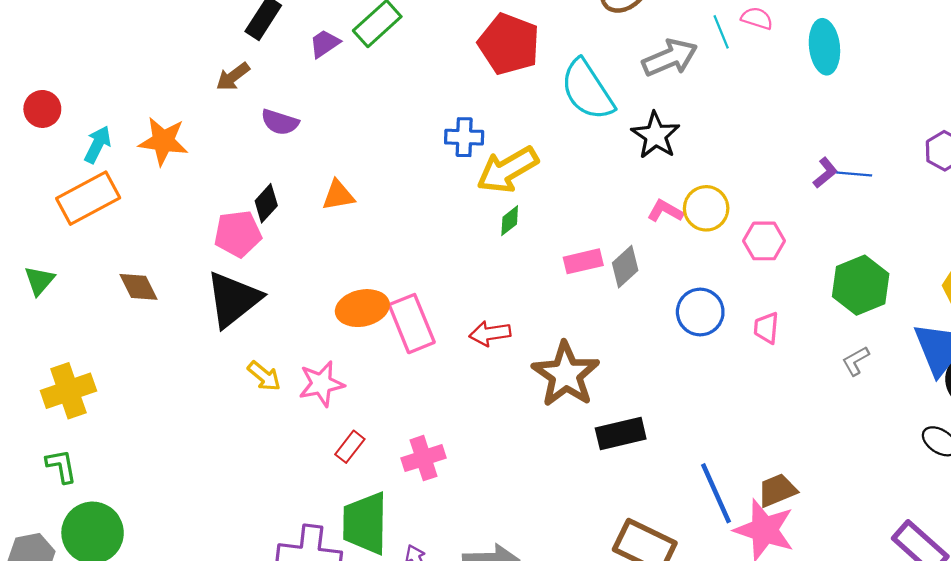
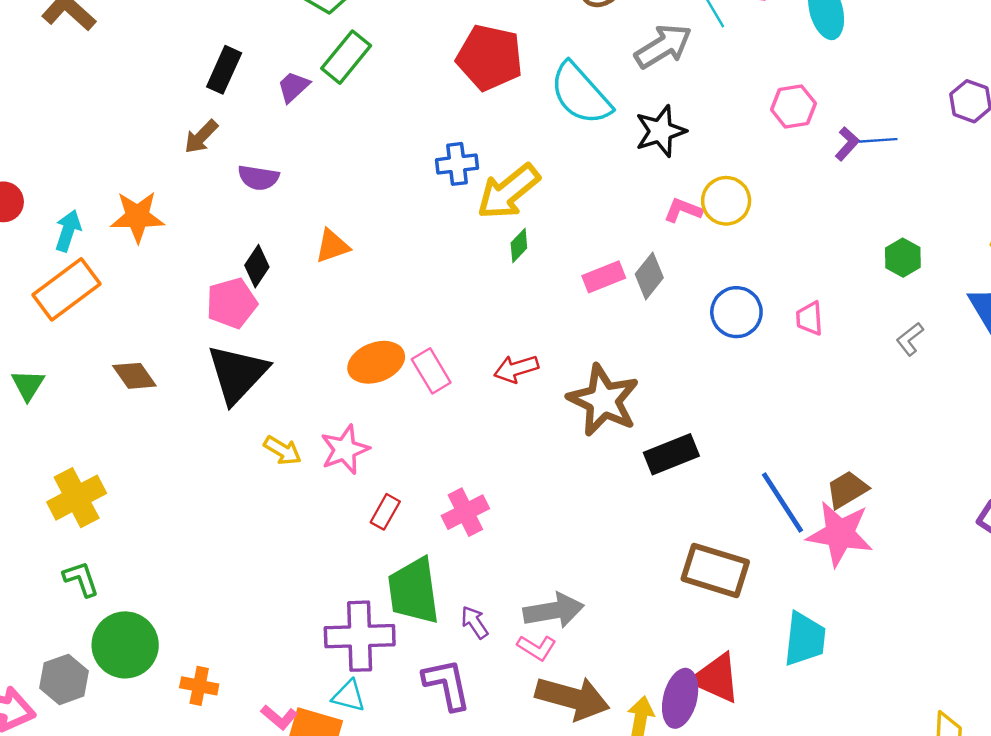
black star: (656, 135) -> (661, 131), turned 30
pink hexagon: (764, 241) -> (793, 107), moved
green hexagon: (861, 285) -> (903, 258), size x0.6
pink rectangle: (412, 324) -> (431, 371), size x0.7

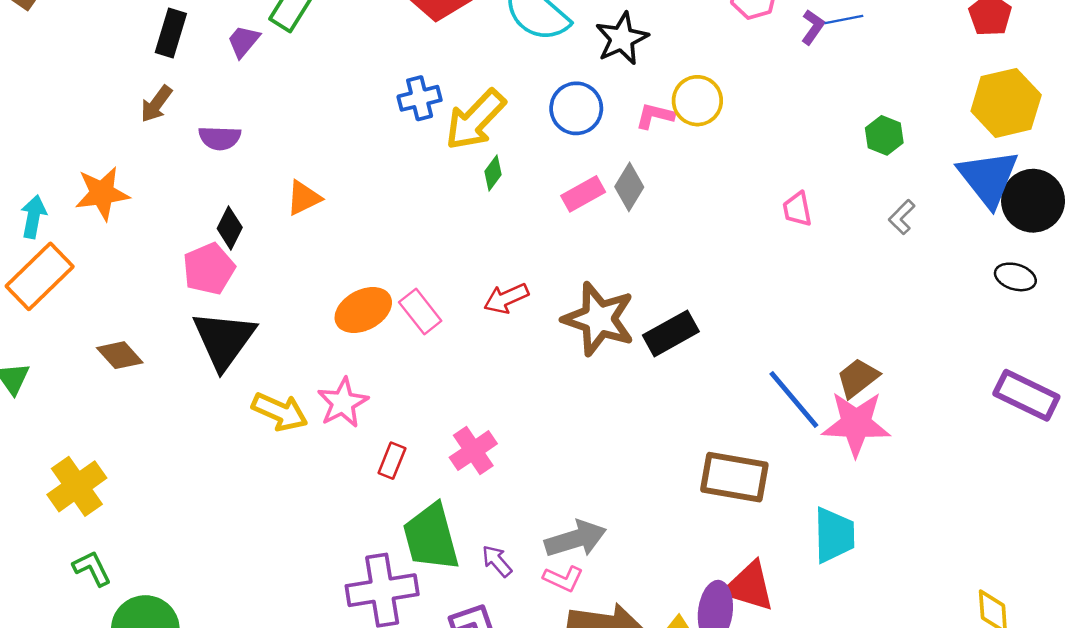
blue circle: (736, 312) -> (576, 108), moved
yellow arrow: (283, 450) -> (280, 412), size x1.4
black rectangle: (671, 454) -> (671, 333), moved

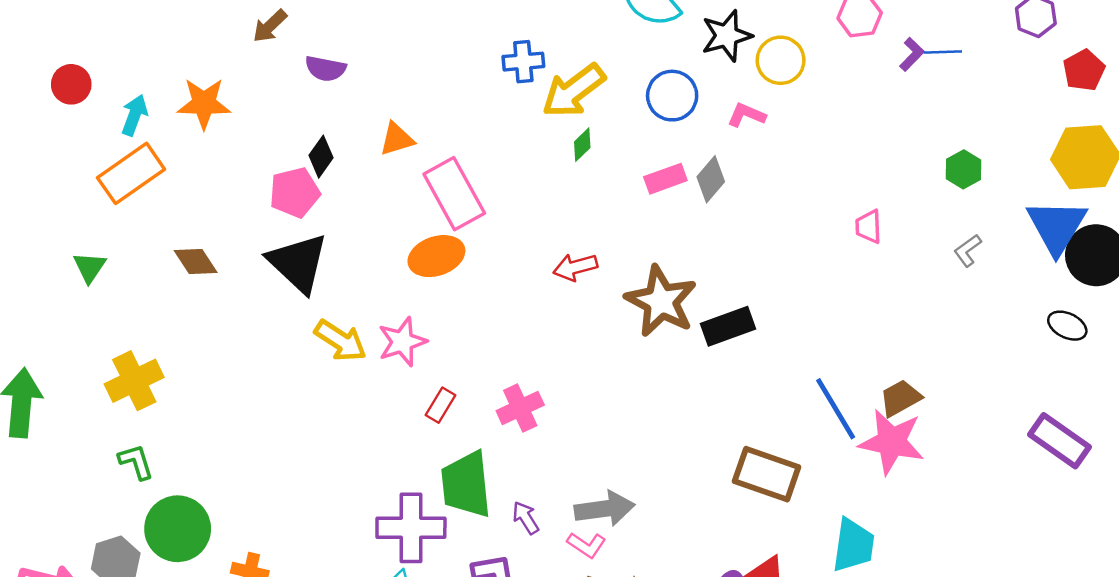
yellow circle: (697, 101) -> (781, 60), moved
pink rectangle: (420, 312) -> (454, 194), moved, size x1.6
black triangle: (224, 340) -> (298, 263), turned -32

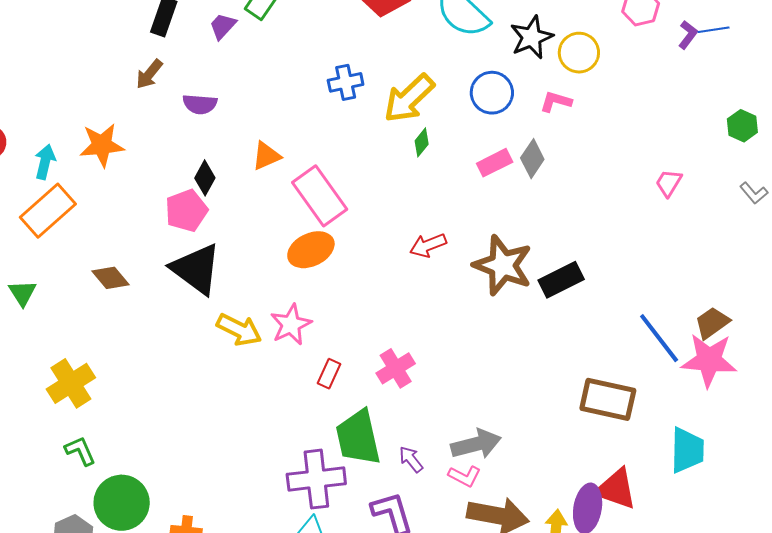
blue cross: (523, 62) -> (346, 82), moved
pink trapezoid: (869, 227) -> (669, 183), turned 40
gray L-shape: (968, 251) -> (754, 193), turned -88

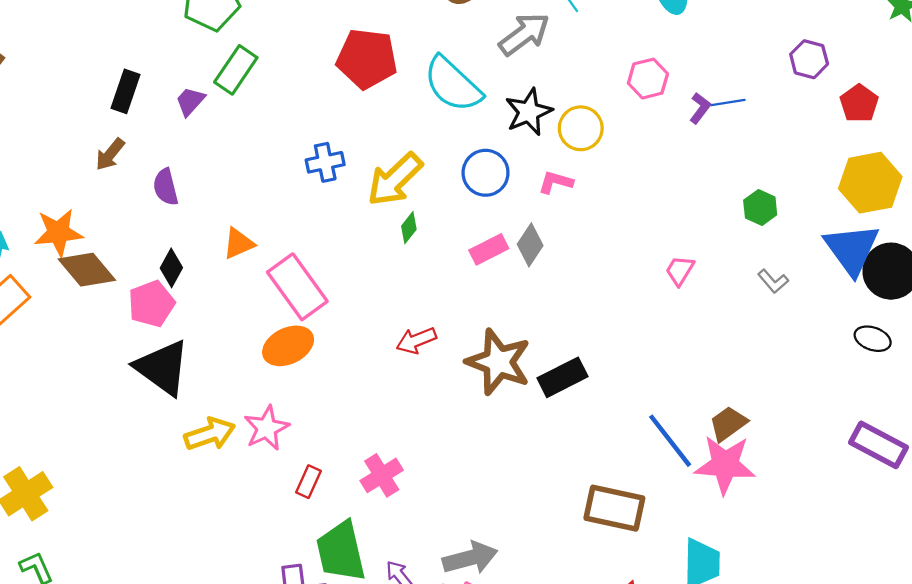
purple semicircle: (200, 104) -> (166, 187), turned 72
brown diamond: (111, 278) -> (87, 270), moved, size x1.4
yellow arrow: (239, 330) -> (210, 434), turned -45

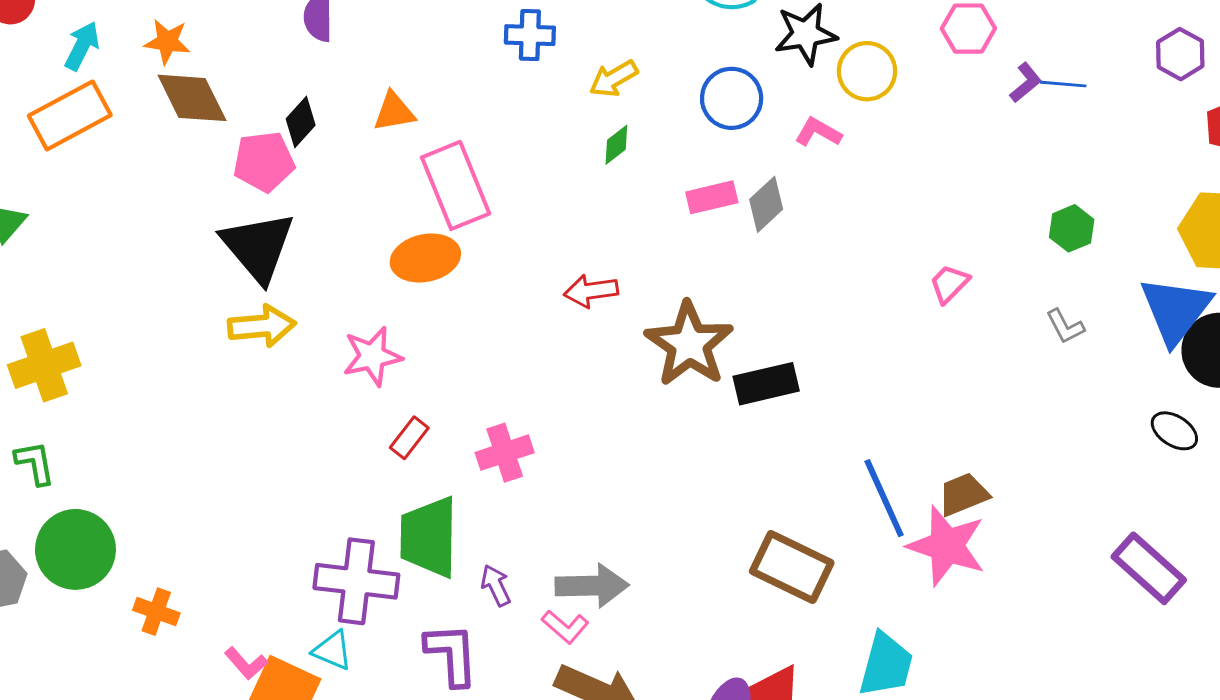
yellow arrow: (395, 179) -> (614, 79), size x0.6
orange star: (58, 232) -> (167, 42), size x0.7
yellow arrow: (210, 434) -> (262, 326), moved

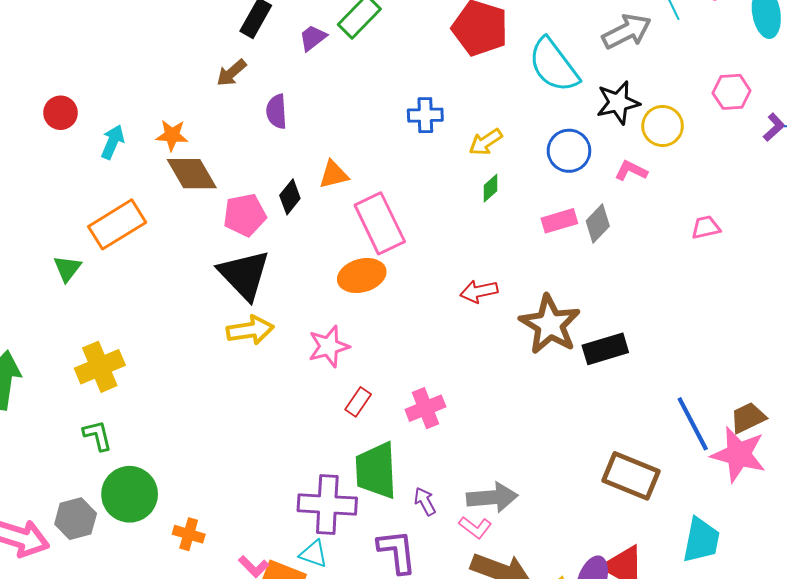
orange rectangle: (70, 115) -> (117, 224), moved
black diamond: (301, 122) -> (290, 197), moved
pink trapezoid: (949, 284) -> (706, 227), moved, turned 36

